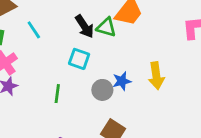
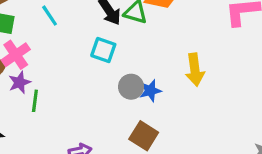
blue star: (122, 81) -> (150, 91), moved
green line: (57, 94) -> (35, 101), moved

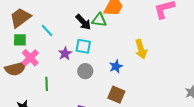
purple star: (19, 82) -> (65, 53), moved
gray circle: (131, 87) -> (85, 71), moved

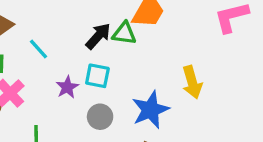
black arrow: (83, 22) -> (98, 36), turned -96
blue star: (116, 66) -> (150, 110), size x1.6

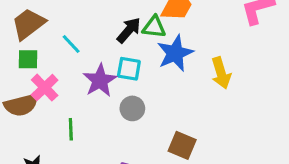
purple star: (67, 87) -> (100, 80), size x1.5
blue star: (150, 110) -> (175, 53), moved

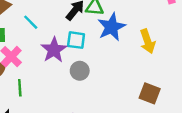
green line: (71, 129) -> (20, 88), moved
brown square: (182, 145) -> (150, 93), moved

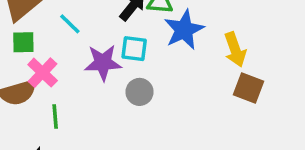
purple star: (54, 50) -> (103, 63), turned 30
brown square: (150, 93) -> (249, 88), moved

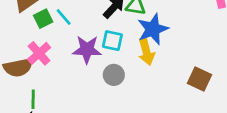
green square: (23, 42) -> (43, 19), moved, turned -30
yellow arrow: (235, 50) -> (146, 52), moved
green line: (55, 116) -> (33, 99), moved

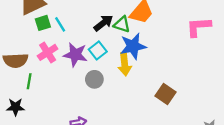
cyan square: (112, 41) -> (98, 50), turned 30
pink cross: (39, 53) -> (48, 52), moved
green line: (33, 99) -> (29, 81), moved

